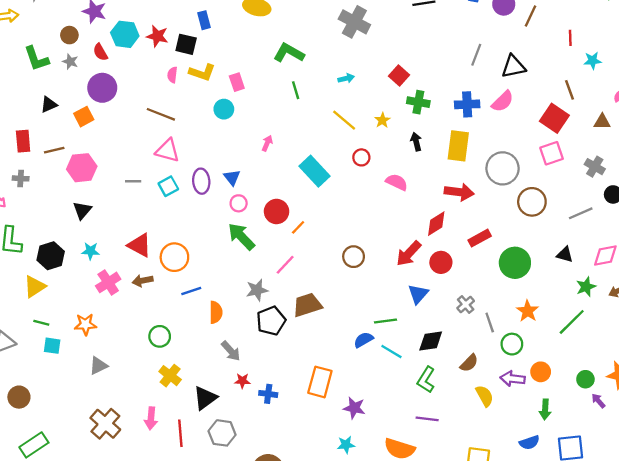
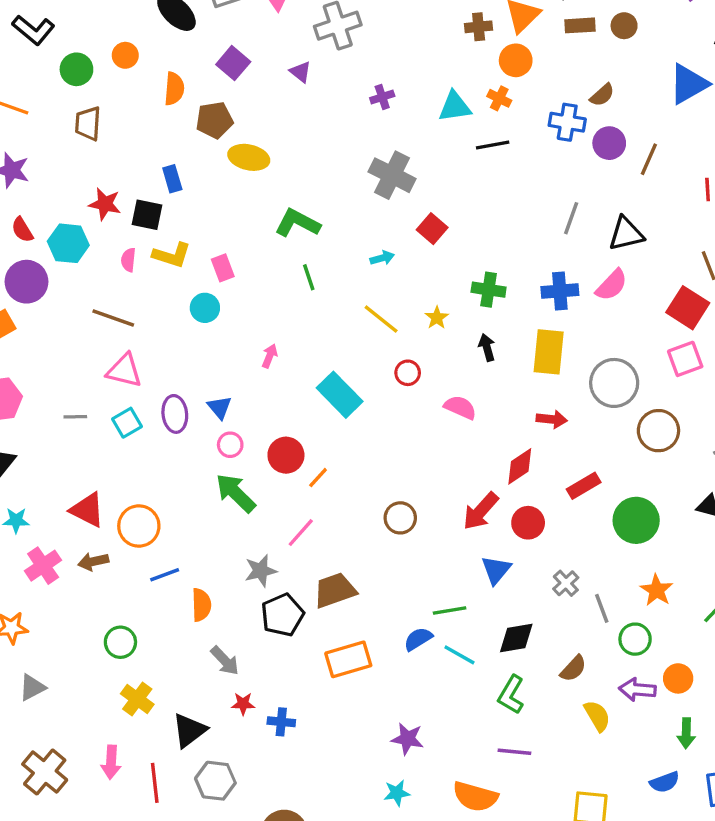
cyan hexagon: (125, 34) -> (68, 243), moved
red square: (399, 76) -> (432, 229), moved
red arrow: (459, 192) -> (552, 419), size x0.7
orange rectangle: (320, 382) -> (348, 659), moved, turned 60

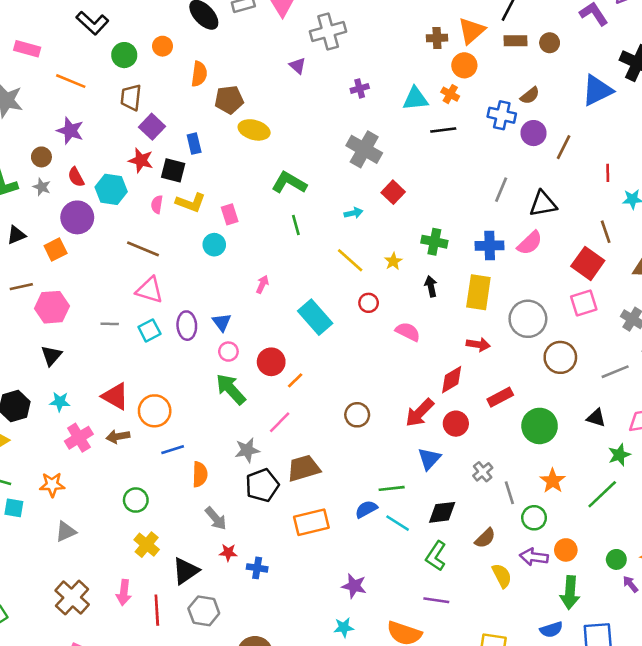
purple square: (233, 63) -> (152, 127), moved
green arrow: (686, 733) -> (570, 593), size x1.4

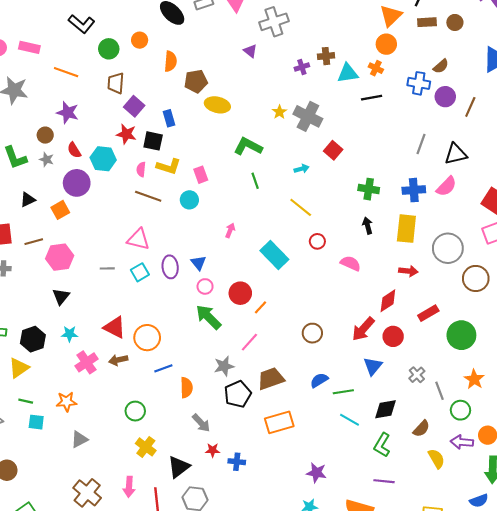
brown cross: (437, 38) -> (326, 56), moved
brown line: (143, 249) -> (148, 196), moved
yellow star: (393, 261) -> (279, 112), moved
blue semicircle: (366, 509) -> (319, 380), moved

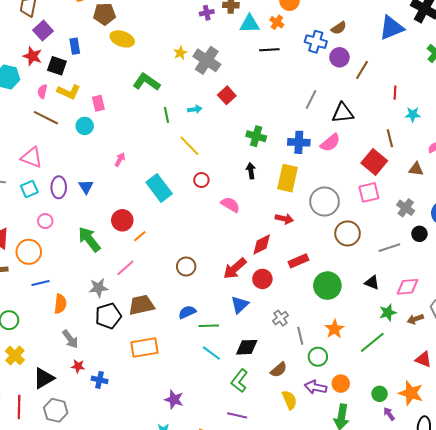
green line: (255, 181) -> (166, 115), moved
pink circle: (205, 286) -> (45, 221), moved

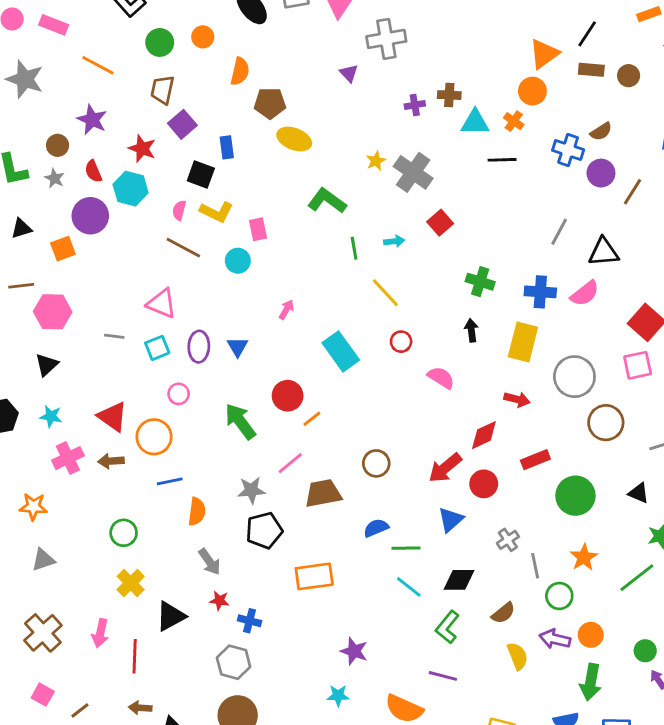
red star: (32, 56) -> (142, 149), moved
brown trapezoid: (141, 305) -> (323, 493), moved
gray hexagon: (56, 410) -> (234, 662), moved

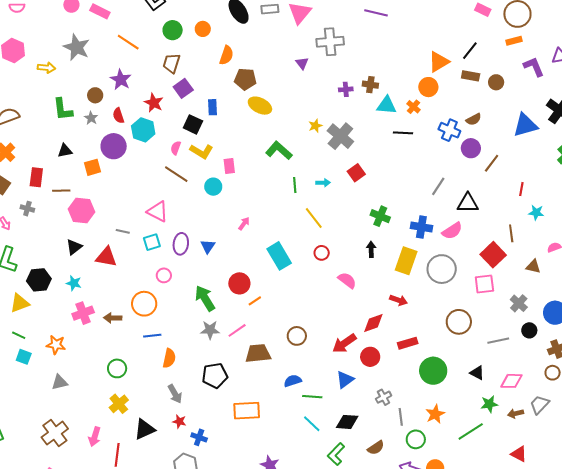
gray circle: (574, 377) -> (442, 269), moved
red triangle: (113, 417) -> (106, 257), moved, turned -30
gray star: (251, 490) -> (210, 330), moved

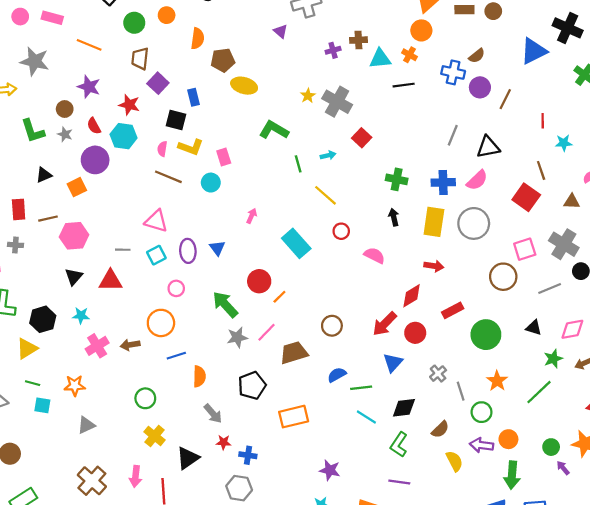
pink square: (484, 284) -> (525, 249), moved
gray cross: (519, 303) -> (564, 244), size x1.5

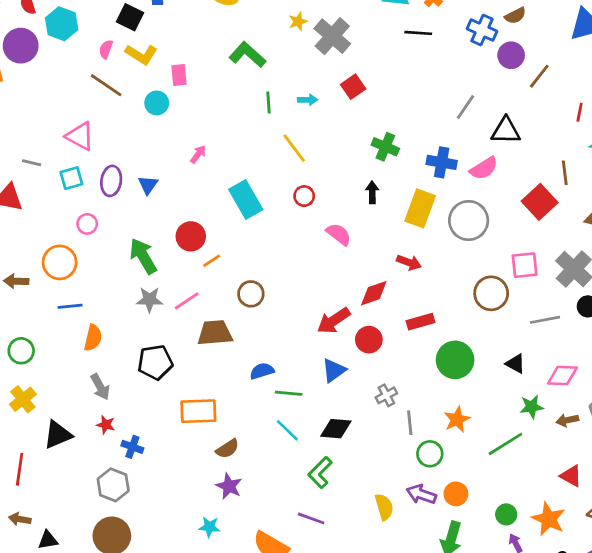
brown circle: (332, 326) -> (251, 294), moved
brown semicircle: (440, 429) -> (227, 449), moved

